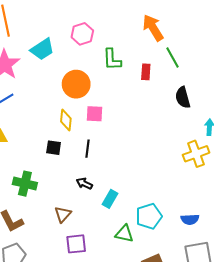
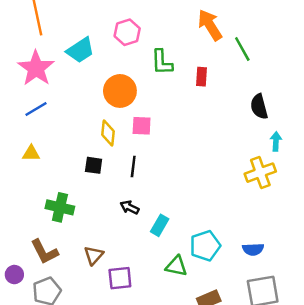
green line: (172, 57) -> (242, 49), moved
black semicircle: (183, 97) -> (259, 107), moved
brown triangle: (63, 214) -> (94, 255), moved

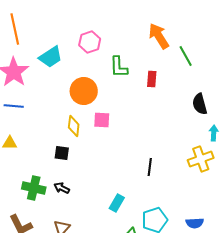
blue line: (36, 109) -> (14, 106), turned 36
black line: (133, 167) -> (150, 167), moved
black arrow: (130, 207) -> (62, 188), moved

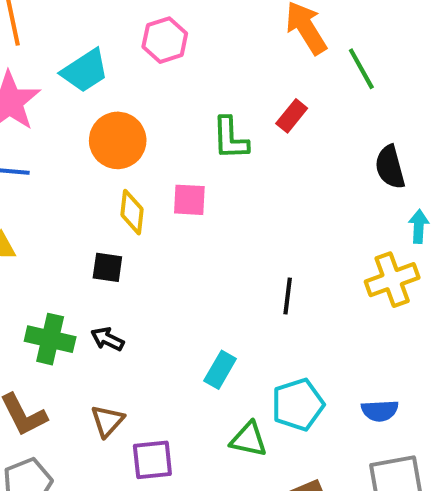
green L-shape: (119, 67) -> (230, 138), moved
red rectangle: (152, 79) -> (292, 116), turned 35
orange circle: (84, 91) -> (118, 140), moved

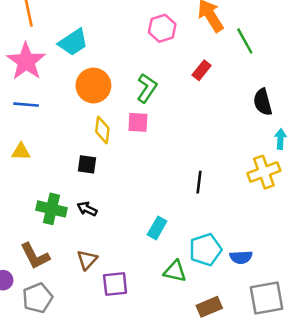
pink hexagon: (165, 40) -> (162, 28), moved
green L-shape: (230, 138) -> (147, 88), moved, turned -144
blue semicircle: (380, 411) -> (241, 257), moved

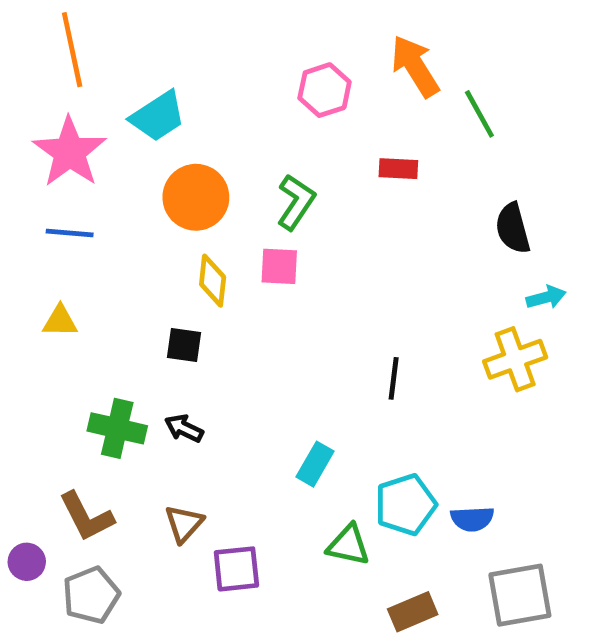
red rectangle: (202, 70) -> (398, 169), turned 54
cyan arrow: (280, 139) -> (546, 297), turned 72

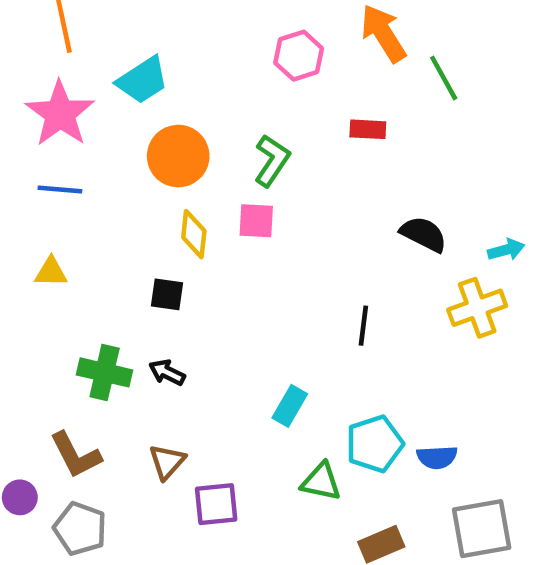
black semicircle: (513, 228) -> (424, 234), moved, turned 132
gray pentagon: (91, 595) -> (80, 529), turned -30

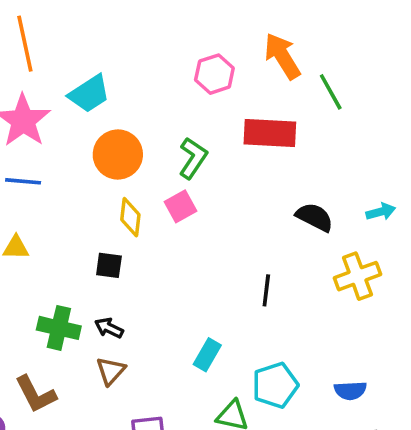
red rectangle: (368, 129) -> (270, 133), size x1.8
pink square: (256, 221) -> (180, 206), turned -32
cyan arrow: (506, 250) -> (381, 212), moved
blue semicircle: (437, 457) -> (350, 391), moved
brown triangle: (167, 462) -> (111, 371), moved

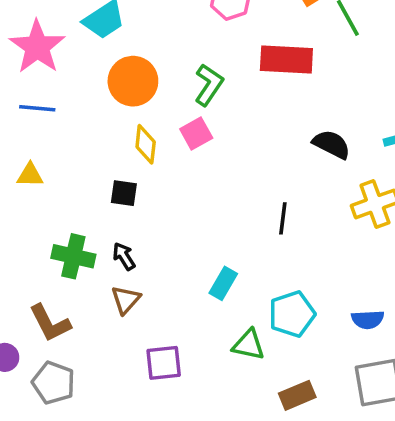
black arrow: (109, 328) -> (124, 256), turned 32

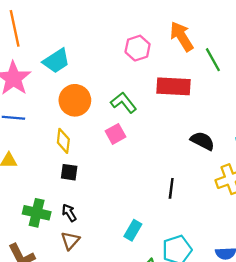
green L-shape: (209, 85) -> (124, 103), turned -72
yellow diamond: (146, 144) -> (63, 141), moved

